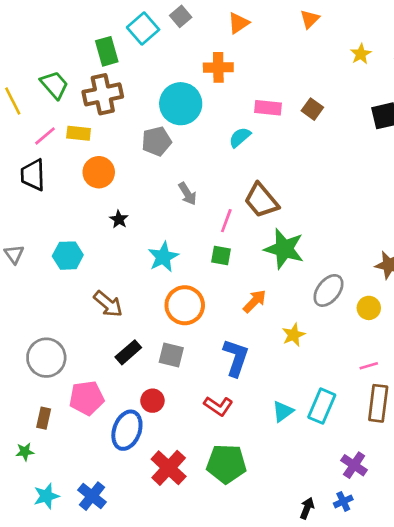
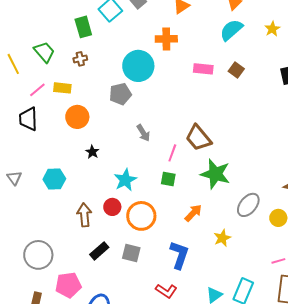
brown cross: (103, 94) -> (80, 59), size x0.5
cyan semicircle: (240, 137) -> (231, 30), moved, size x1.4
brown arrow: (108, 304) -> (84, 215), turned -135
red circle: (152, 401) -> (112, 207), moved

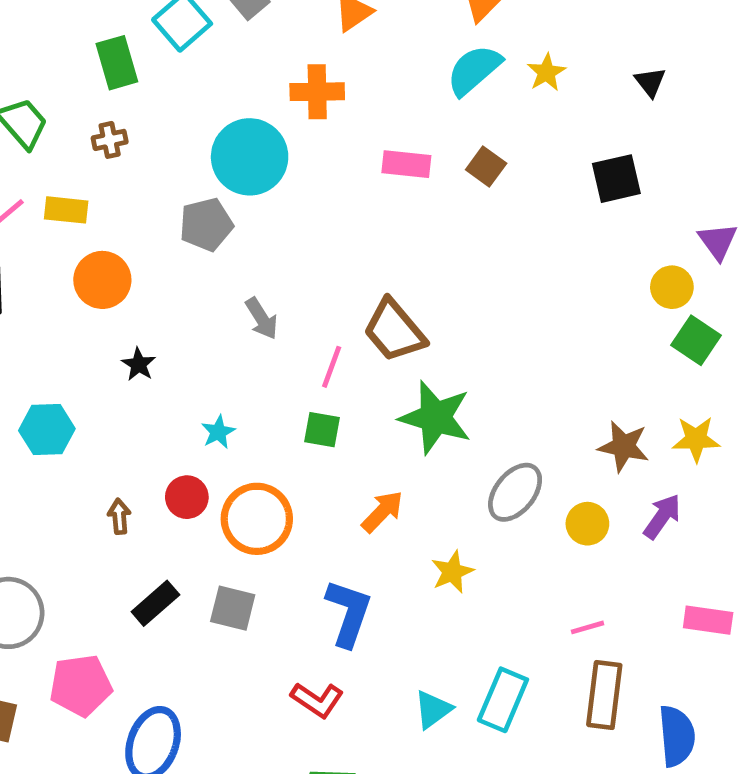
yellow star: (272, 29) -> (546, 72), moved
cyan star: (125, 180) -> (218, 432), size x0.6
brown arrow: (84, 215) -> (119, 516), size x0.6

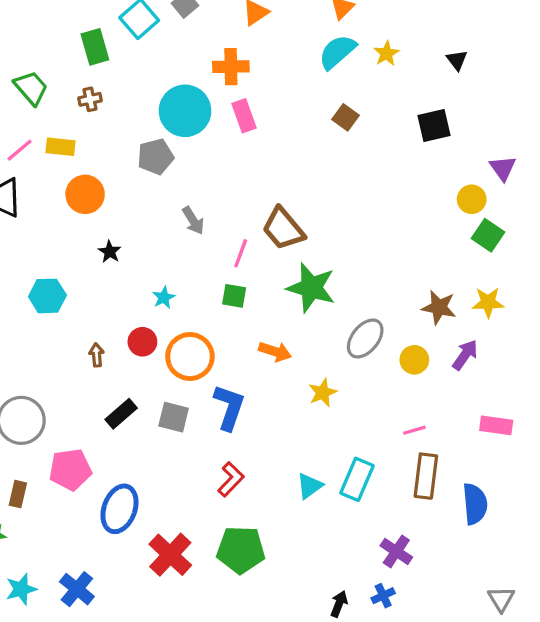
pink rectangle: (406, 164) -> (244, 116), moved, turned 64
orange arrow: (382, 512) -> (275, 352), turned 64
blue L-shape: (349, 613) -> (229, 407), moved
red L-shape: (317, 700) -> (231, 479), turned -80

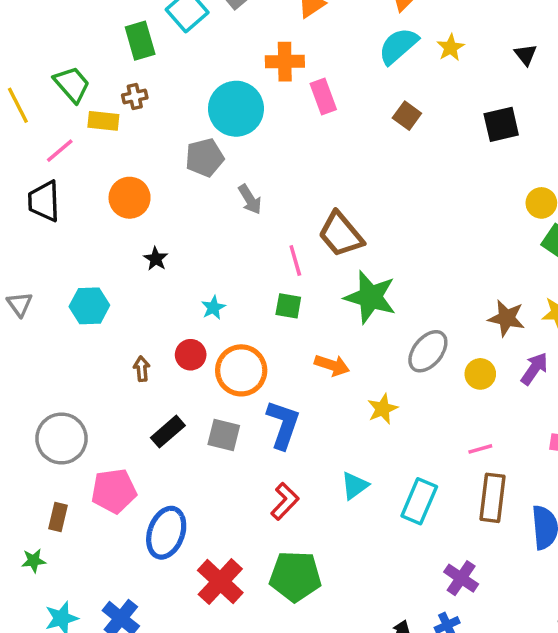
pink rectangle: (244, 116) -> (323, 96), moved
yellow rectangle: (61, 147) -> (103, 121), moved
gray arrow: (193, 221) -> (250, 199), moved
pink line: (241, 253) -> (295, 261), turned -36
cyan triangle: (309, 486) -> (355, 486), moved

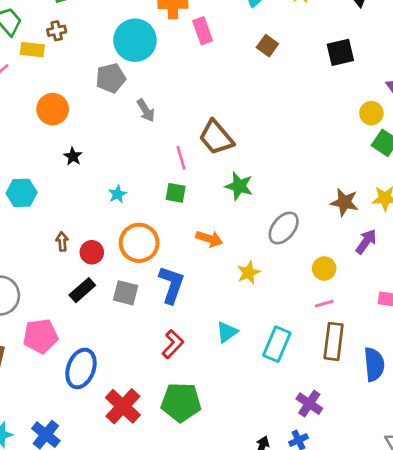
green star: (370, 297) -> (239, 186), size x0.7
red circle: (191, 355) -> (92, 252), moved
yellow circle: (480, 374) -> (324, 268), moved

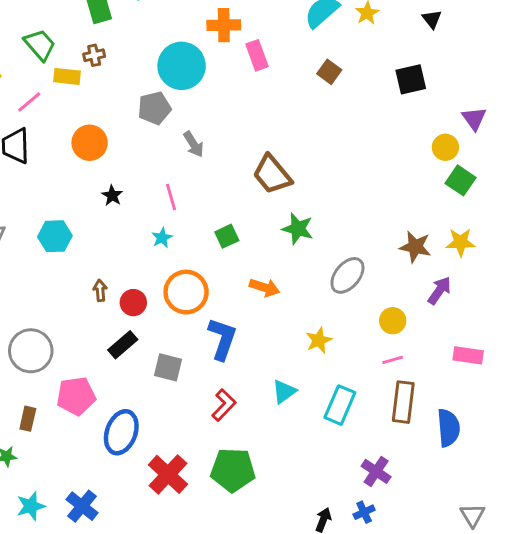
pink line: (181, 158) -> (171, 197), moved
green square: (176, 193) -> (227, 236), turned -35
yellow star: (248, 273) -> (319, 340), moved
gray square: (126, 293) -> (168, 367), moved

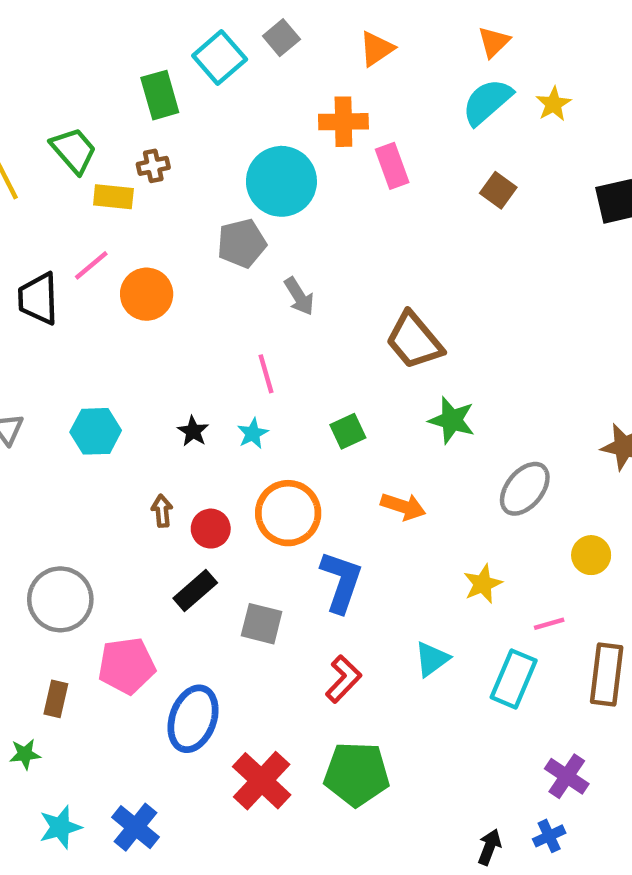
pink line: (29, 102) -> (91, 265), moved
black star: (112, 196) -> (193, 431), moved
pink line: (393, 360) -> (549, 624), moved

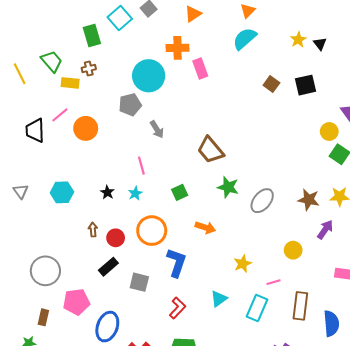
yellow star: (554, 104) -> (298, 40), moved
brown square: (498, 190) -> (271, 84), moved
gray ellipse: (525, 489) -> (262, 201), moved

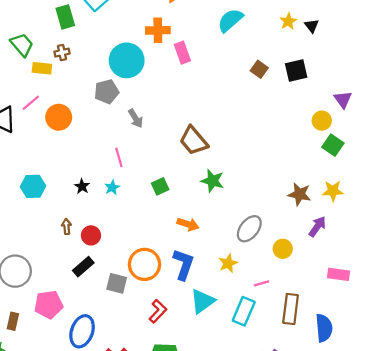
gray ellipse: (262, 201) -> (249, 229), moved
orange circle: (152, 231) -> (144, 264), moved
blue L-shape: (176, 263) -> (184, 264), moved
cyan triangle: (219, 299) -> (202, 301), size x1.4

